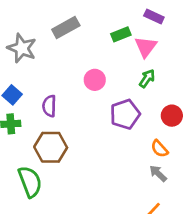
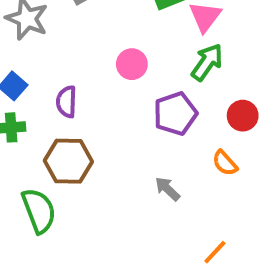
green arrow: (147, 78) -> (207, 62), size x1.4
gray arrow: (158, 173) -> (167, 189), moved

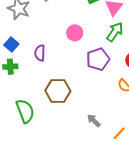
brown hexagon: (68, 161) -> (58, 91), moved
gray arrow: (167, 189) -> (94, 121), moved

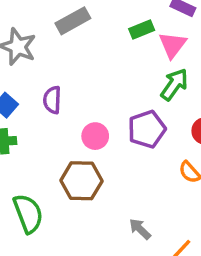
pink circle: (75, 33) -> (95, 136), moved
purple semicircle: (40, 53) -> (52, 100), moved

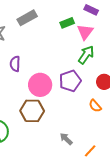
pink circle: (95, 136) -> (40, 85), size x1.5

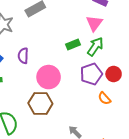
green rectangle: (67, 23) -> (73, 45), moved
purple pentagon: (70, 81) -> (91, 74), moved

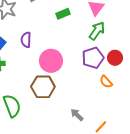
green rectangle: (73, 45) -> (63, 14), moved

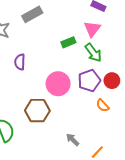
green rectangle: (63, 14) -> (68, 42), moved
green arrow: (97, 31) -> (93, 53), turned 108
pink circle: (51, 61) -> (58, 84), moved

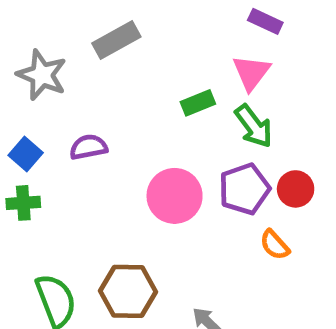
purple semicircle: (20, 62) -> (88, 147), turned 77
brown hexagon: (37, 111) -> (128, 291), moved

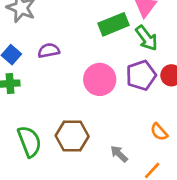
green rectangle: (198, 103) -> (113, 24), size x1.5
orange semicircle: (275, 245) -> (159, 132), moved

